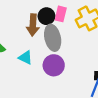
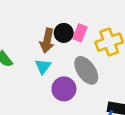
gray ellipse: (53, 38) -> (86, 70), moved, turned -30
cyan triangle: (25, 58) -> (43, 66), moved, turned 32

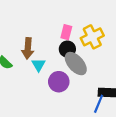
black circle: (64, 33) -> (67, 49), moved
brown arrow: (47, 41) -> (28, 48), moved

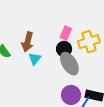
purple circle: (59, 82) -> (71, 95), moved

